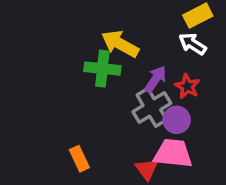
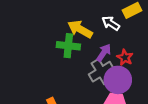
white arrow: (193, 44) -> (111, 23), moved
purple circle: (177, 120) -> (118, 80), size x1.5

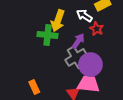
yellow arrow: (80, 29) -> (58, 21), turned -100
red star: (125, 58) -> (97, 29), moved

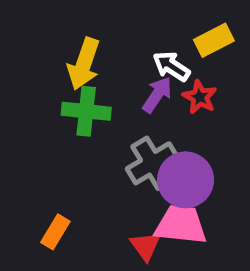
yellow arrow: (58, 21) -> (84, 64), moved
purple arrow: (78, 41) -> (157, 95), moved
orange rectangle: (34, 87) -> (55, 232), turned 56

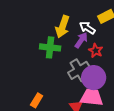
yellow arrow: (84, 64) -> (62, 27), moved
red star: (200, 97) -> (96, 51), moved

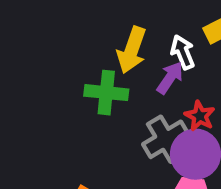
white arrow: (87, 28) -> (183, 52), turned 35
red star: (96, 51) -> (200, 116), moved

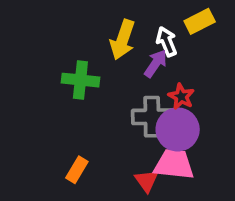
green cross: (106, 93) -> (80, 80), moved
gray cross: (166, 139) -> (152, 117), turned 30

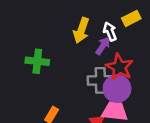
green cross: (80, 80) -> (37, 61), moved
red star: (181, 97) -> (119, 67), size x1.6

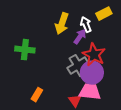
gray cross: (100, 80) -> (78, 66), turned -30

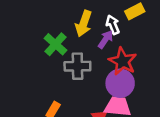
green cross: (25, 50) -> (56, 44), moved, turned 36
gray cross: (78, 66) -> (77, 66), moved, turned 30

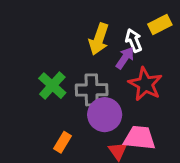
green cross: (56, 44) -> (52, 86), moved
purple circle: (120, 83) -> (105, 115), moved

